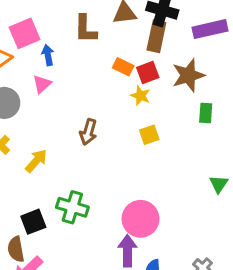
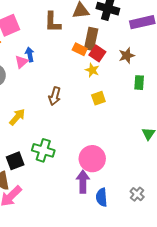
brown rectangle: (156, 36) -> (91, 39), moved
blue arrow: (48, 55) -> (30, 54), moved
red square: (148, 72) -> (97, 53), turned -35
brown star: (188, 75) -> (127, 56), size x0.7

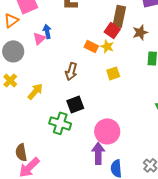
brown rectangle: (91, 39) -> (119, 16), moved
orange rectangle: (80, 49) -> (91, 46), moved
black square: (15, 161) -> (75, 104), moved

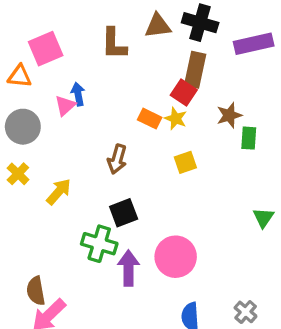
orange triangle: (11, 20) -> (20, 76), turned 42
brown star: (140, 32) -> (229, 115), moved
purple arrow: (98, 153) -> (128, 268), moved

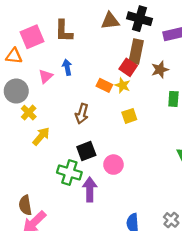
brown L-shape: (114, 44) -> (64, 31), moved
blue arrow: (78, 94) -> (67, 67), moved
brown star: (229, 115) -> (160, 70), moved
yellow cross: (18, 174) -> (29, 113), moved
pink circle: (176, 257) -> (113, 165), moved, size x0.7

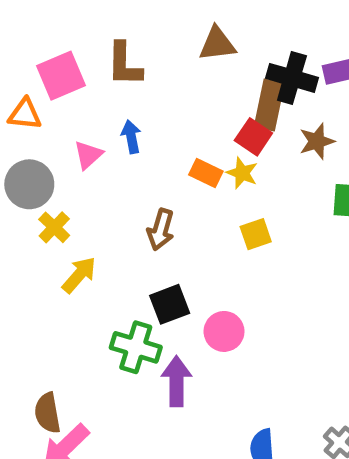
black cross: (139, 19) -> (292, 78), moved

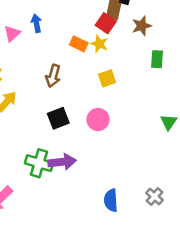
pink circle: (224, 331) -> (98, 120), moved
green cross: (136, 347) -> (39, 163), moved
purple arrow: (176, 381) -> (62, 162), turned 84

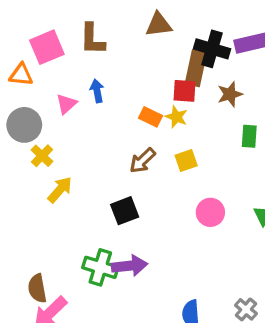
red square: (106, 23) -> (185, 91), turned -30
brown arrow: (53, 76) -> (142, 161), moved, turned 30
pink circle: (98, 120) -> (210, 212), moved

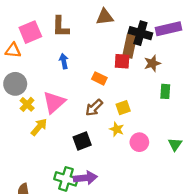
pink triangle: (66, 104) -> (54, 102), moved, size x1.6
yellow star: (176, 117) -> (117, 129), moved

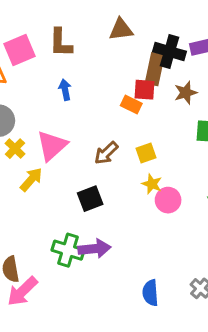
orange rectangle: (99, 78) -> (131, 104), moved
yellow star: (117, 129) -> (152, 184), moved

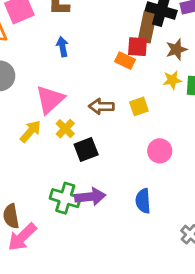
yellow cross: (15, 149) -> (65, 129), moved
brown arrow: (106, 153) -> (101, 106), turned 45
yellow star: (152, 184) -> (172, 80), moved, turned -30
blue semicircle: (150, 293) -> (143, 201), moved

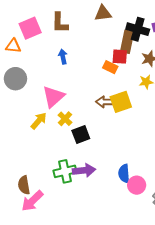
brown arrow: (101, 106) -> (105, 102), moved
yellow square: (139, 106) -> (121, 102), size x1.5
pink circle: (160, 151) -> (137, 185), moved
green cross: (65, 198) -> (65, 171), turned -30

